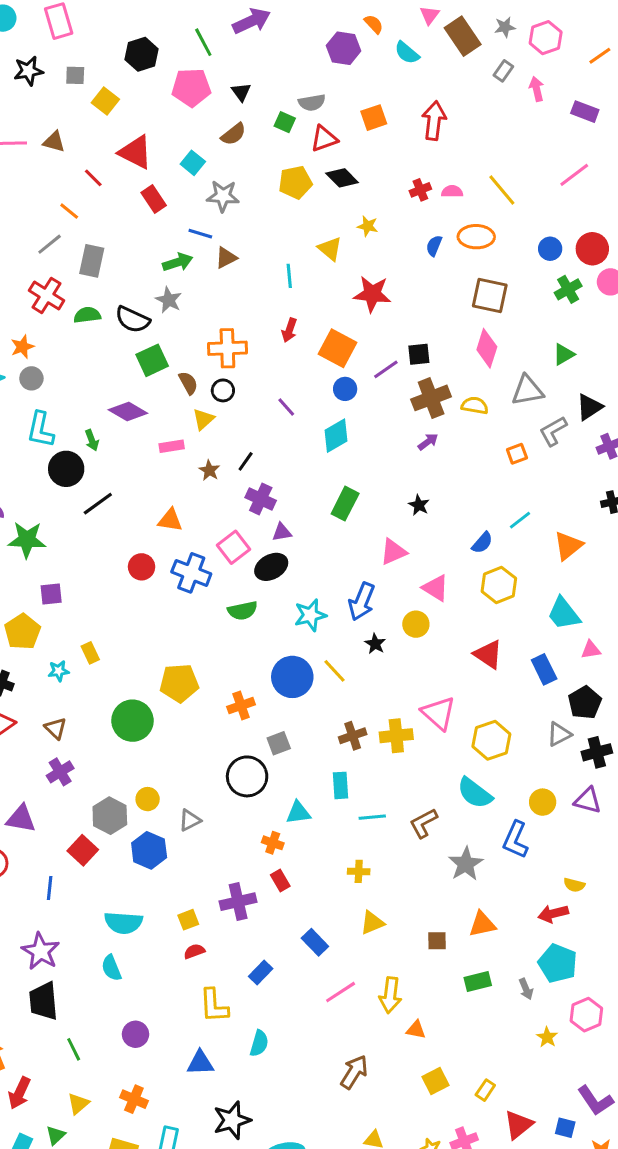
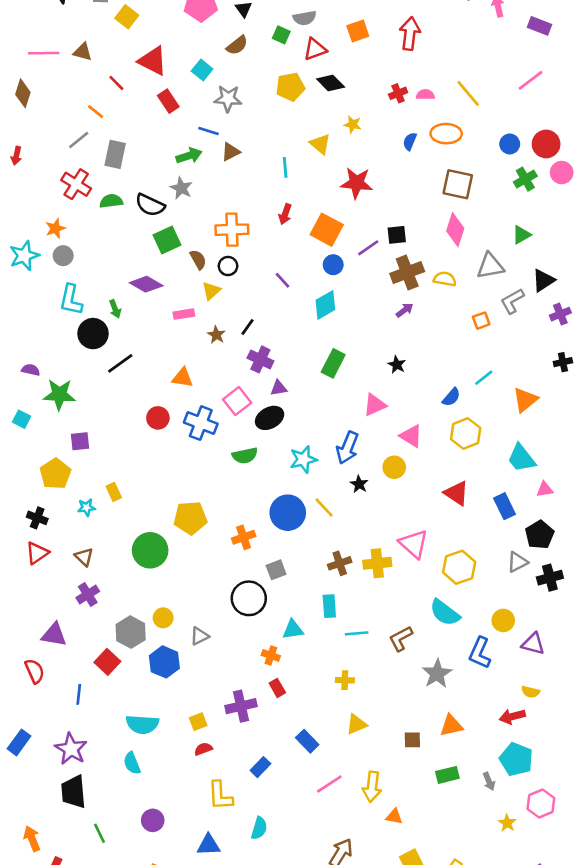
purple triangle: (588, 801) -> (533, 644), moved

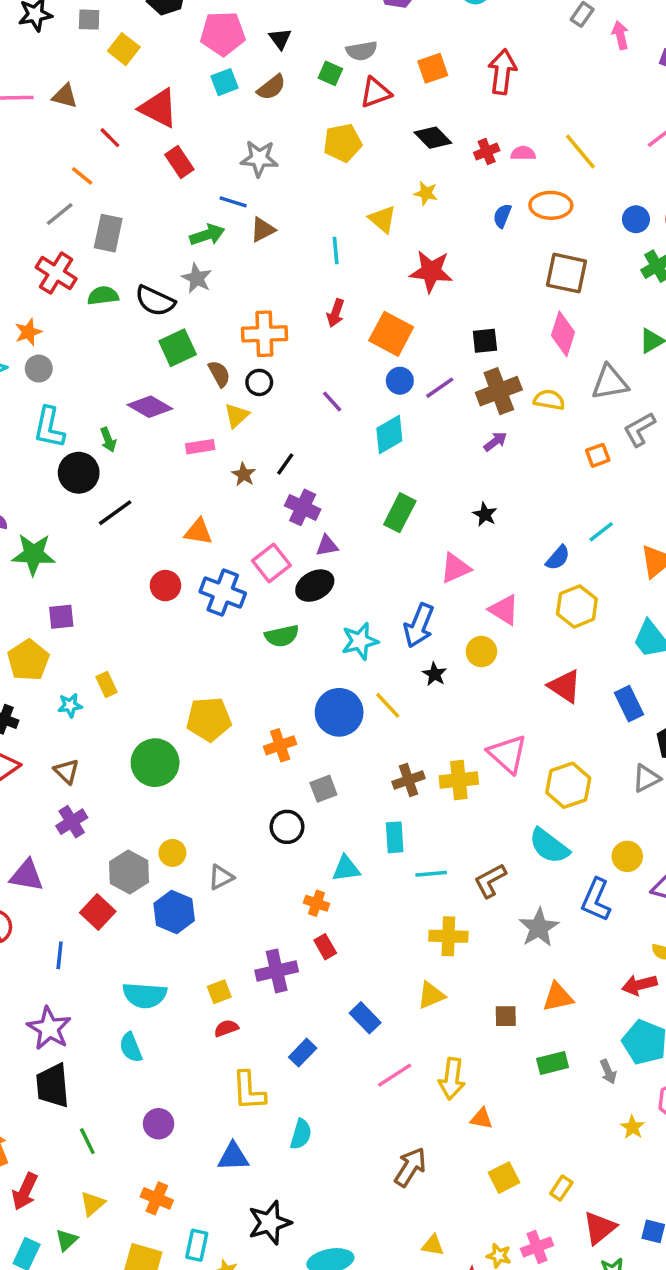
cyan square: (202, 70) -> (224, 82), moved, turned 30
black diamond: (331, 83) -> (433, 138), moved
purple line: (368, 248) -> (440, 388), moved
black circle: (249, 598) -> (287, 827), size x0.7
yellow cross: (345, 680) -> (448, 936), moved, size x1.5

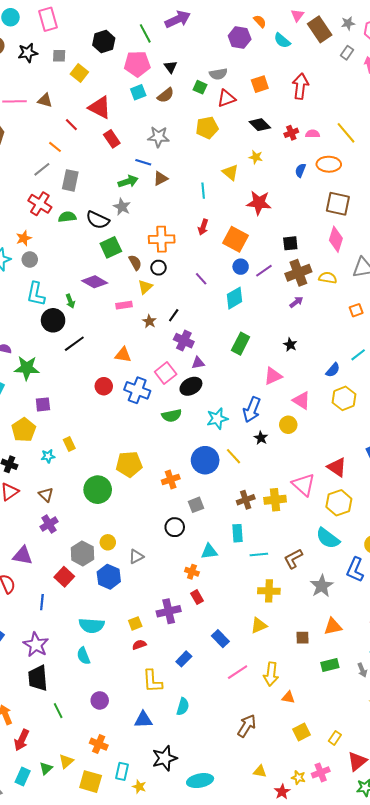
red triangle: (565, 686) -> (337, 467), moved
yellow triangle: (93, 1204) -> (66, 761), moved

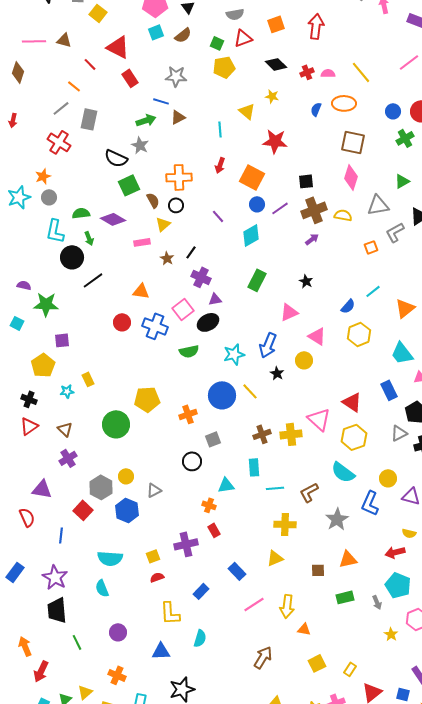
green square: (200, 87) -> (217, 43), moved
green semicircle: (67, 217) -> (81, 213), moved

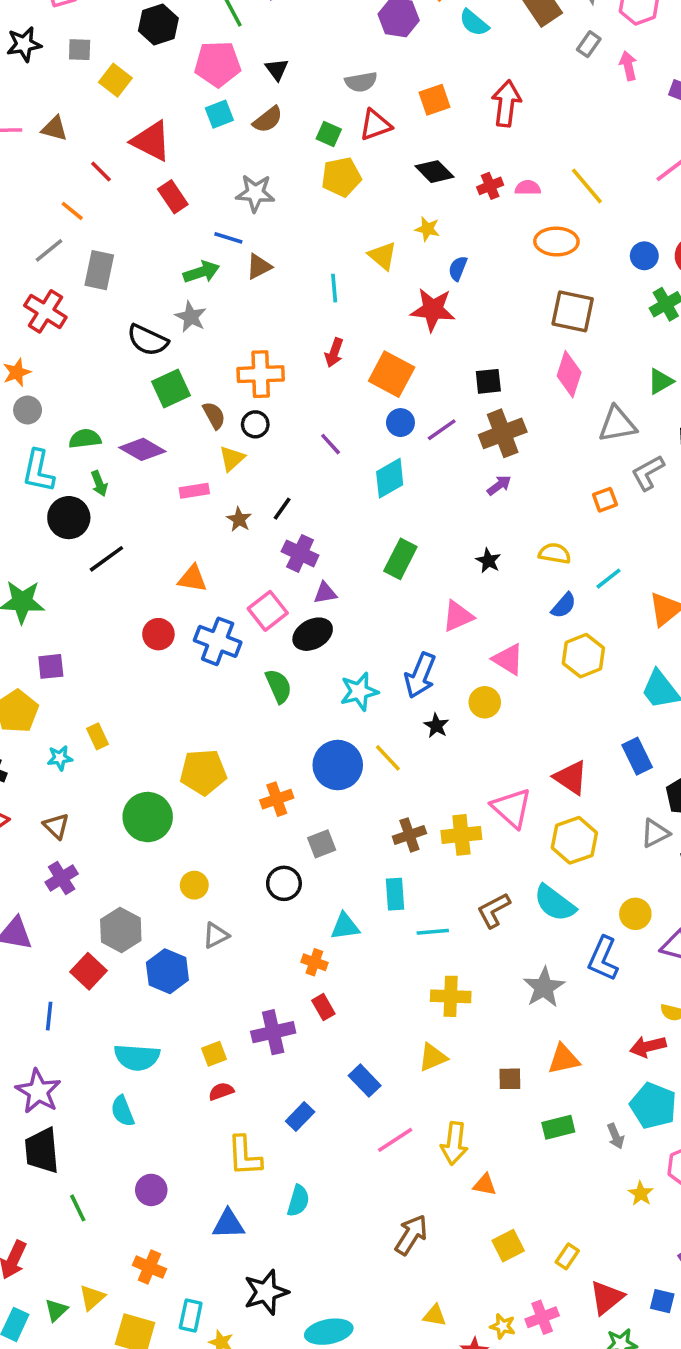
blue semicircle: (316, 109) -> (458, 268), moved
yellow semicircle: (343, 215) -> (555, 553), moved
green semicircle: (189, 351) -> (279, 686), turned -102
yellow circle: (126, 476) -> (194, 885), moved
brown L-shape: (309, 492) -> (494, 910), moved

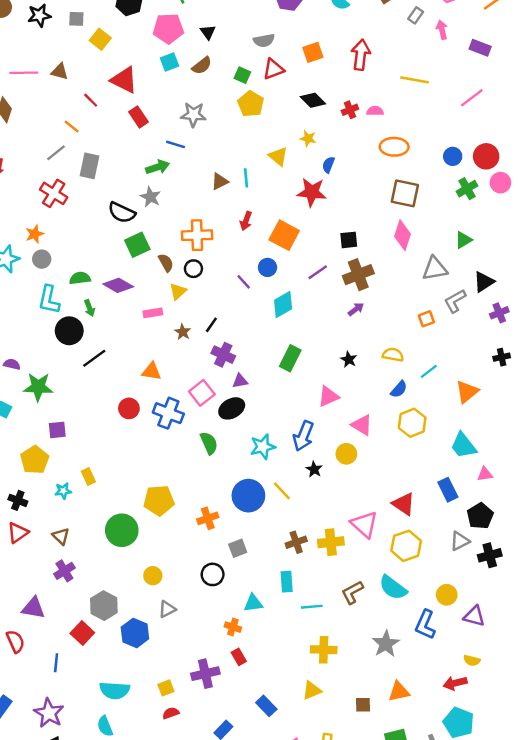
yellow pentagon: (341, 177) -> (251, 104), turned -30
yellow line: (587, 186) -> (414, 80), moved, turned -40
brown triangle: (259, 267) -> (220, 181), moved
blue circle: (400, 423) -> (268, 267), moved

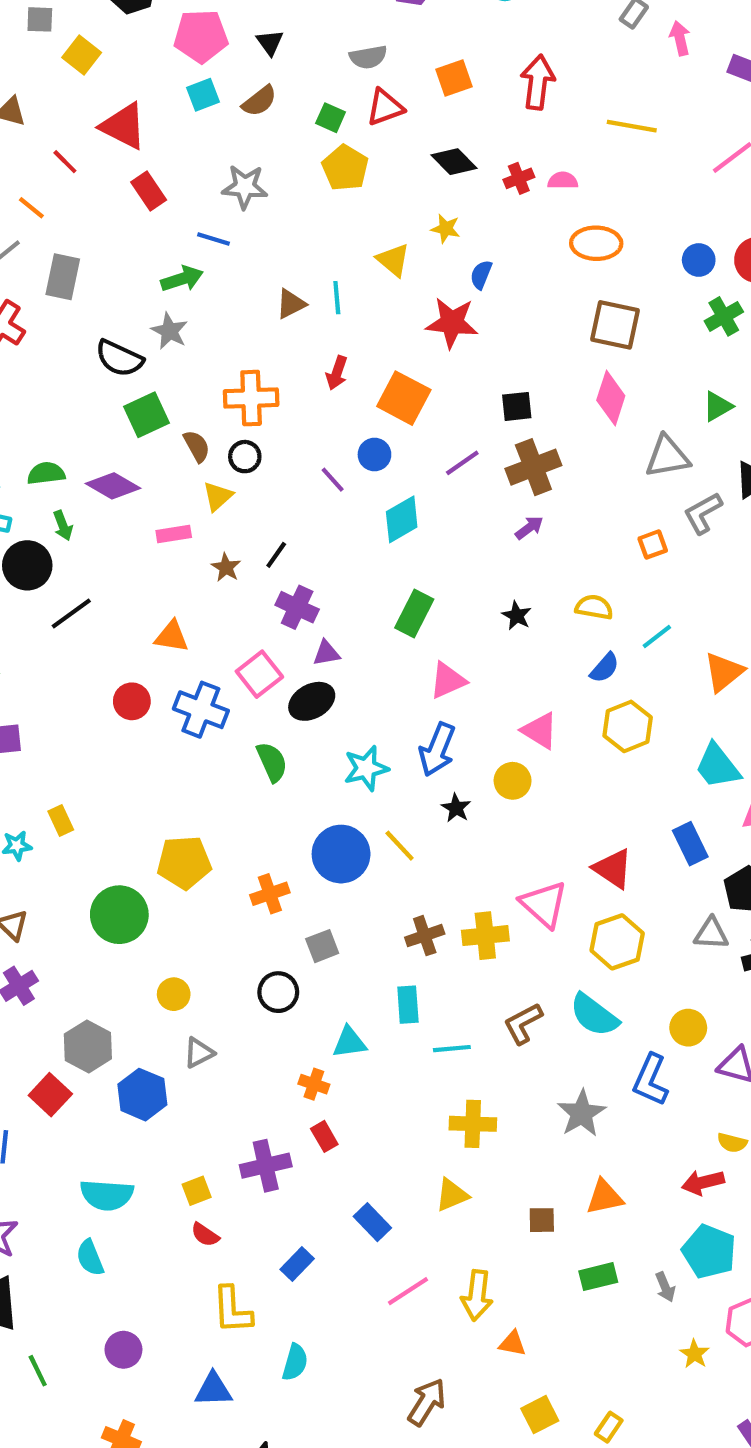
pink triangle: (328, 396) -> (448, 680), moved
gray triangle: (460, 541) -> (711, 934), turned 30
red semicircle: (171, 713) -> (205, 1235), turned -126

